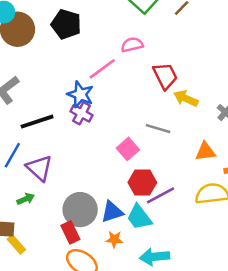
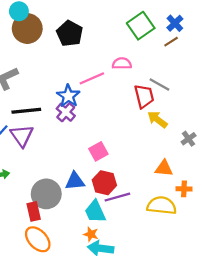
gray line: (158, 129) -> (159, 84), moved
purple triangle: (39, 168) -> (22, 136), moved
blue triangle: (112, 212) -> (75, 181), moved
orange star: (114, 239) -> (91, 234), moved

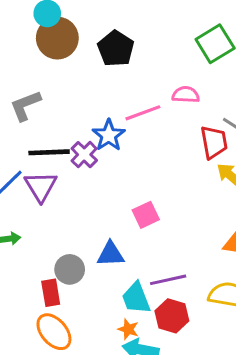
purple cross: (66, 112) -> (84, 155), moved
red hexagon: (104, 183) -> (172, 316), moved
gray circle: (46, 194) -> (70, 269), size x0.7

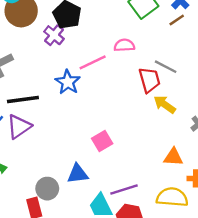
purple cross: (84, 155) -> (54, 35), moved
purple triangle: (41, 186) -> (19, 127), turned 32

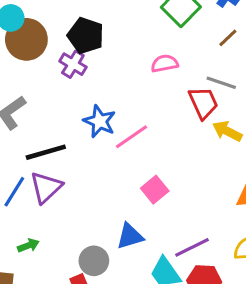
brown line: (177, 20) -> (228, 38), moved
pink line: (93, 62) -> (132, 137), moved

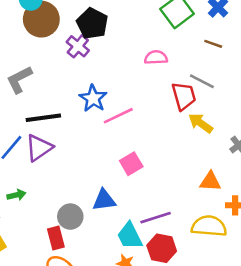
brown line: (228, 38) -> (213, 44), turned 54

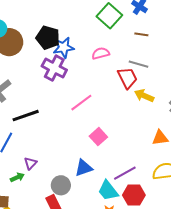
purple cross: (78, 46) -> (54, 68), moved, size x1.4
blue star: (93, 98) -> (63, 48), moved, turned -30
purple triangle: (39, 148) -> (30, 163), moved, size x0.6

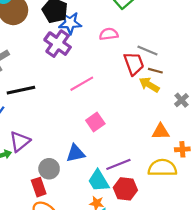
brown line: (141, 34) -> (155, 71), moved
purple triangle: (30, 163) -> (20, 141), size x1.5

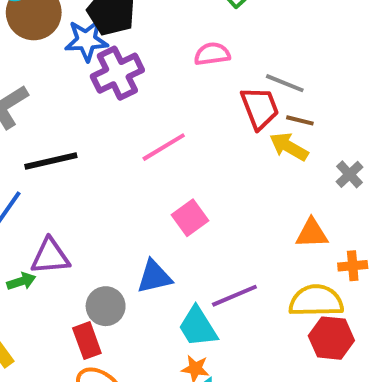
blue star: (70, 23) -> (86, 40), moved
purple cross: (58, 44) -> (117, 73), turned 30
purple triangle: (20, 141) -> (50, 256), turned 35
red hexagon: (125, 189) -> (331, 338), moved

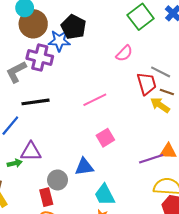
pink semicircle: (212, 54) -> (124, 53), turned 138
purple cross: (117, 73) -> (40, 57), moved, turned 35
purple line: (234, 296) -> (151, 159), moved

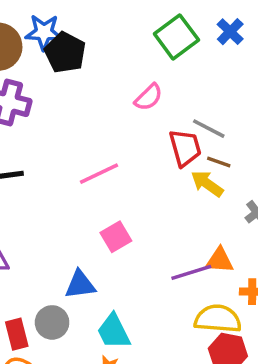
blue star: (59, 41) -> (44, 32), moved
gray circle: (58, 180) -> (52, 322), moved

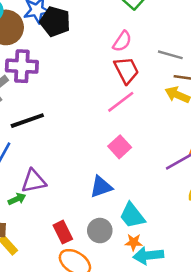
red trapezoid: (185, 148) -> (126, 70), moved
pink line: (99, 174) -> (121, 102), moved
gray circle: (52, 322) -> (100, 231), moved

